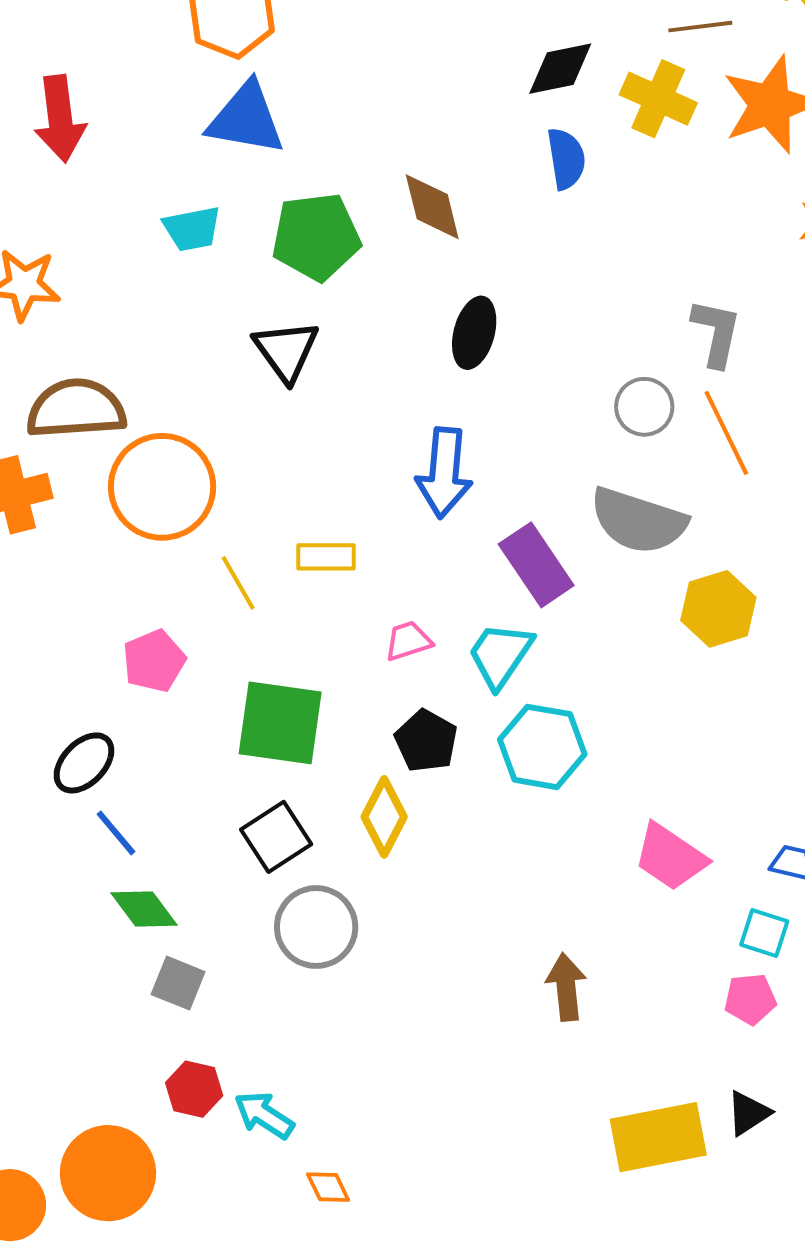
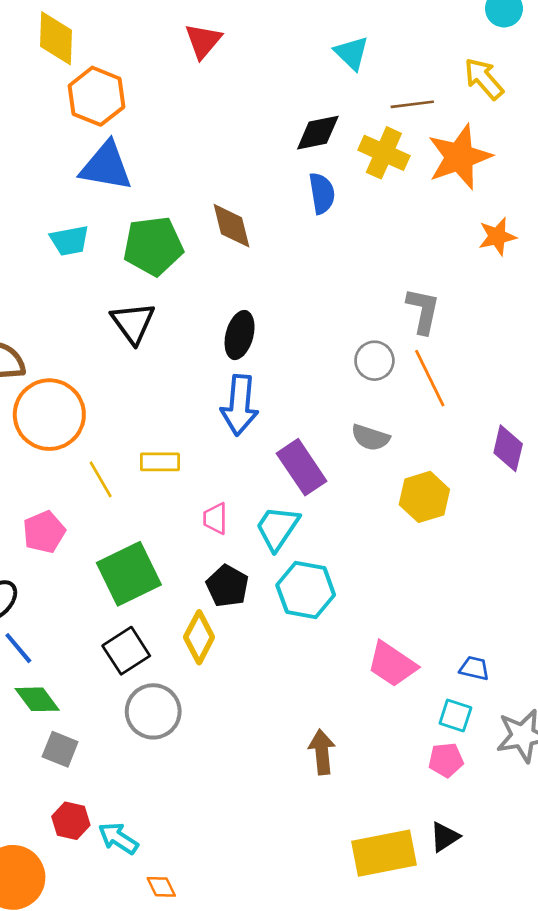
black ellipse: (474, 333) -> (240, 335), moved
gray semicircle: (638, 521) -> (370, 438), size x0.6
pink trapezoid: (408, 641) -> (215, 518), turned -72
green square: (280, 723) -> (129, 574), turned -34

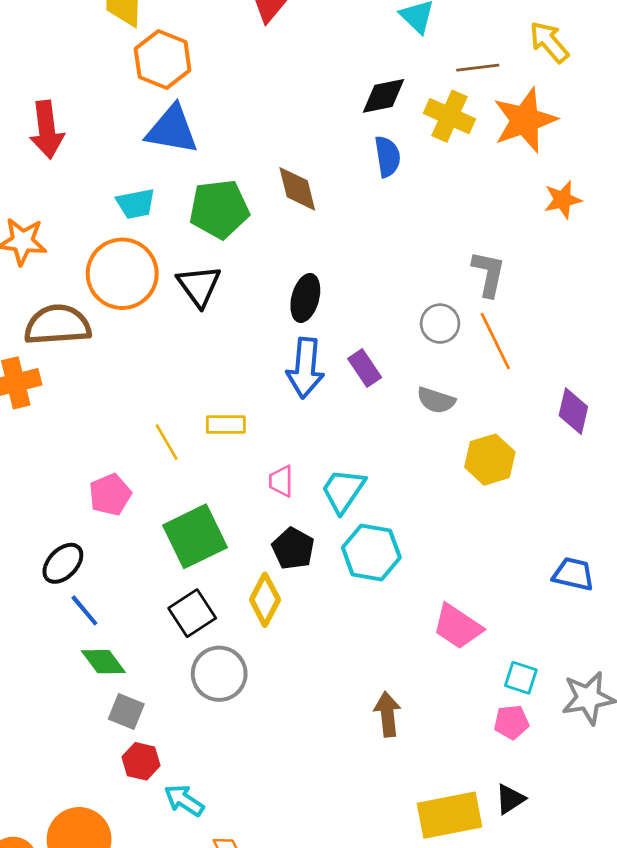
orange circle: (49, 415) -> (122, 274), moved
purple rectangle: (302, 467) -> (365, 368), moved, size x0.7
blue trapezoid: (474, 668) -> (573, 574), moved, size x1.4
red hexagon: (71, 821) -> (141, 761), moved

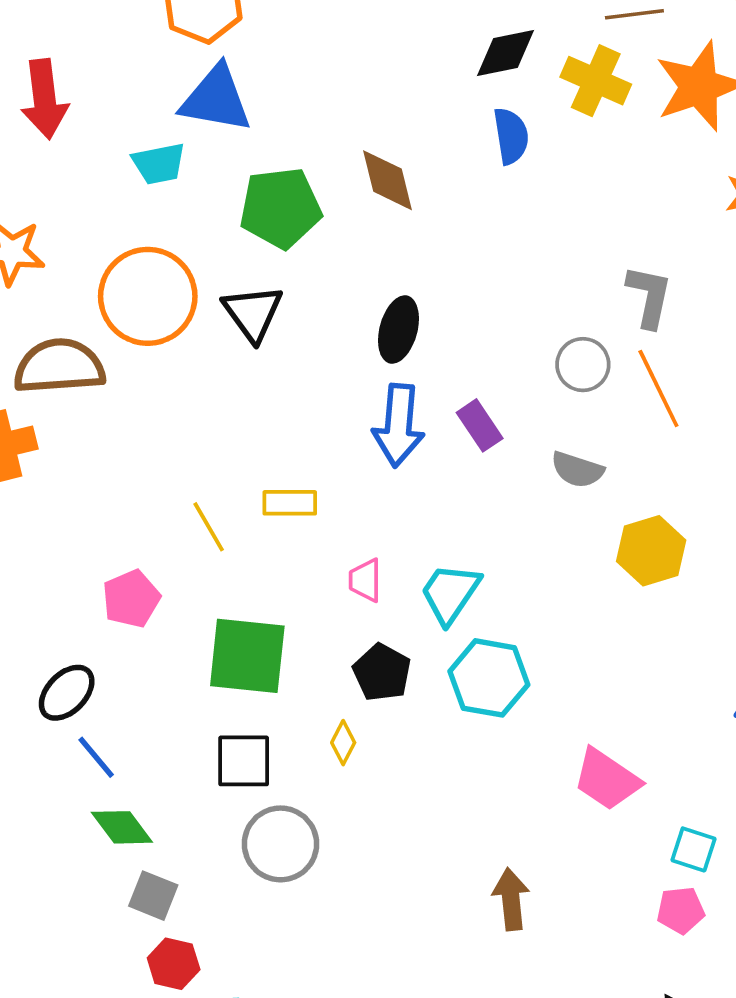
cyan trapezoid: (136, 204) -> (159, 164), moved
green square: (195, 536) -> (247, 656), turned 32
yellow diamond: (265, 600) -> (343, 743), size x0.6
black square: (192, 613) -> (244, 761), turned 33

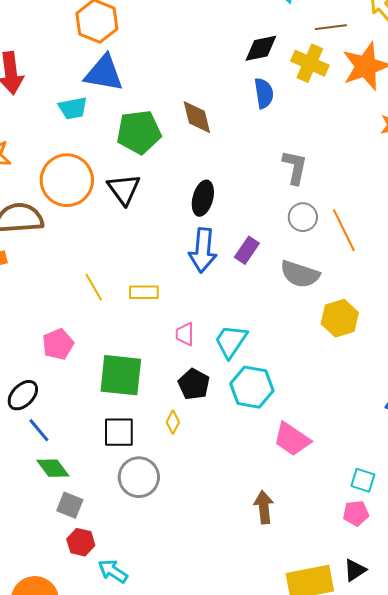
gray L-shape: (649, 296) -> (295, 167), moved
purple rectangle: (480, 425) -> (247, 250), turned 68
gray semicircle: (577, 470) -> (300, 274), size x1.4
yellow line: (209, 527) -> (94, 287), moved
pink trapezoid: (607, 779) -> (292, 439), moved

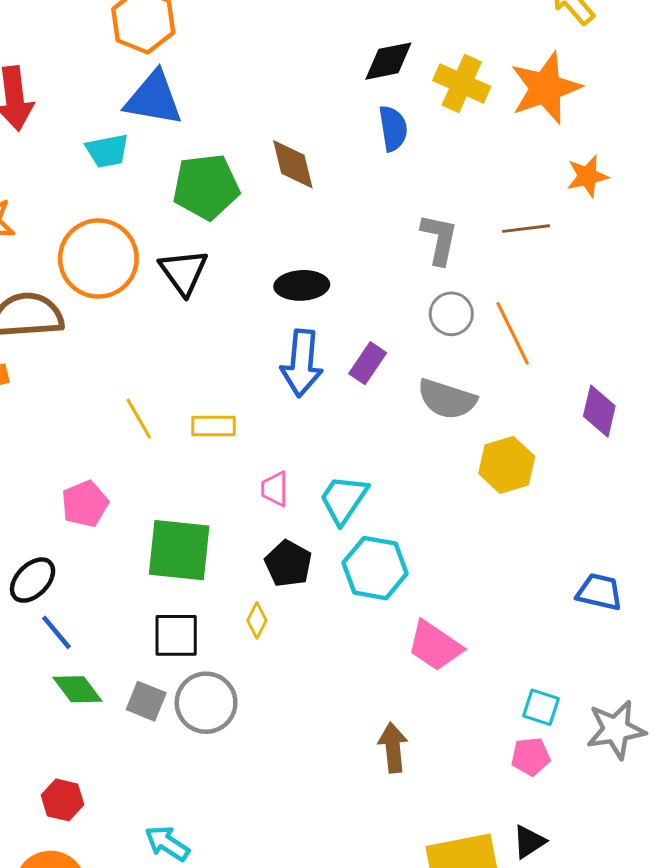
brown line: (331, 27) -> (526, 229), moved
black ellipse: (203, 198) -> (302, 285), turned 72
gray square: (70, 505) -> (146, 701), moved
red hexagon: (81, 542) -> (62, 800), moved

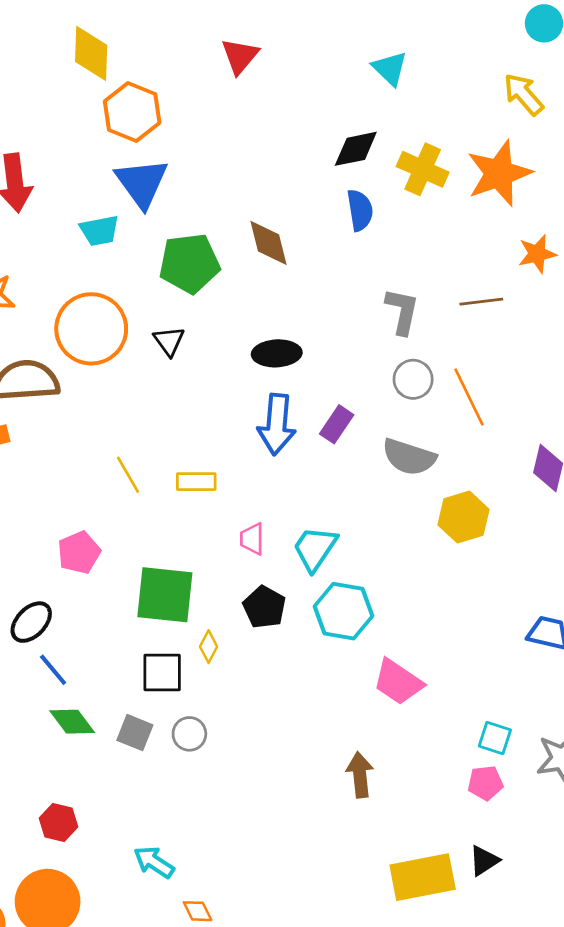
blue triangle: (154, 98) -> (142, 183), turned 44
black triangle: (184, 272) -> (169, 341), size x0.7
yellow diamond: (257, 620) -> (209, 647), moved
gray circle: (206, 703) -> (189, 734), size x0.6

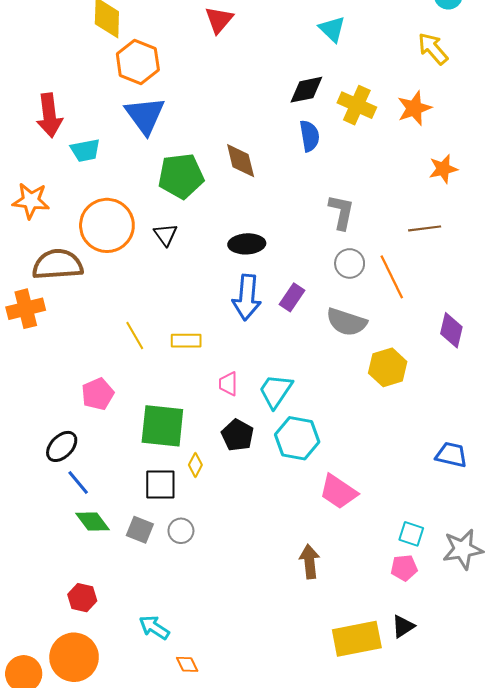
orange star: (499, 173) -> (414, 108), size x0.7
cyan trapezoid: (99, 231) -> (85, 150), moved
brown line: (481, 302) -> (425, 228), moved

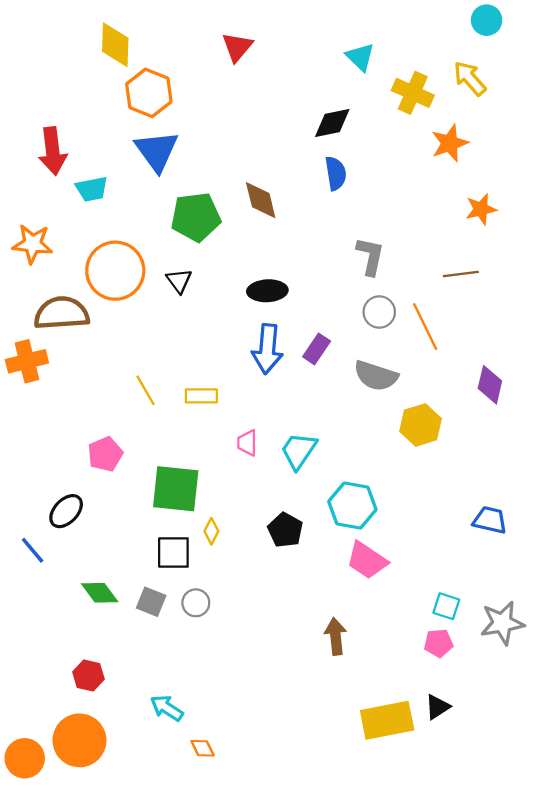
yellow cross: (357, 105) -> (413, 93), moved
black pentagon: (238, 435) -> (285, 530), moved
cyan hexagon: (297, 438) -> (352, 506), moved
blue line: (78, 482) -> (33, 550), moved

